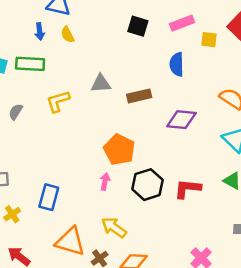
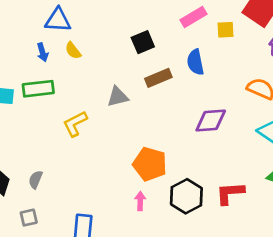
black square: (138, 26) -> (143, 42), moved, turned -30
brown rectangle: (139, 96) -> (158, 78), moved
gray semicircle: (16, 112) -> (35, 180), moved

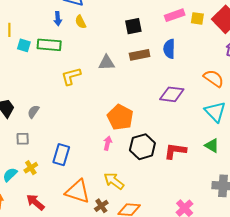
yellow square: (225, 30) -> (197, 18), moved

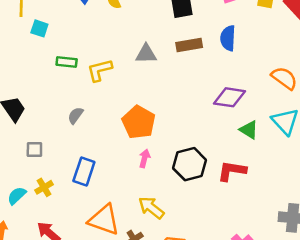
green rectangle: (49, 45) -> (67, 62), moved, size x0.7
gray semicircle: (33, 112) -> (75, 115), moved
orange pentagon: (120, 117) -> (139, 122), moved
green triangle: (212, 146) -> (249, 130), moved

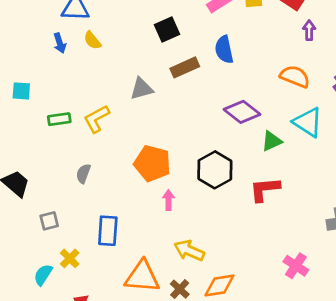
purple diamond: (230, 97) -> (242, 112), turned 44
green triangle: (249, 130) -> (272, 141), turned -42
black hexagon: (190, 164) -> (215, 170), moved

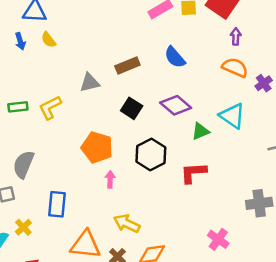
black square: (167, 30) -> (132, 108), moved, turned -35
blue semicircle: (224, 50) -> (175, 57), moved, turned -30
orange semicircle: (295, 76) -> (235, 67), moved
gray semicircle: (83, 174) -> (23, 164), moved, size x1.6

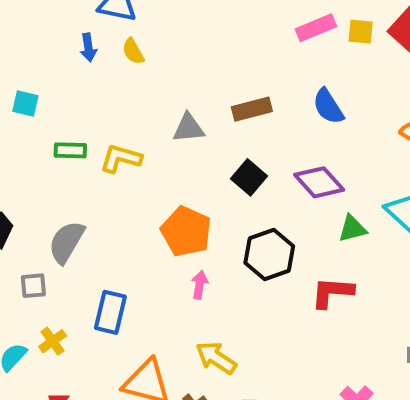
yellow L-shape: (50, 107) -> (121, 158), turned 35

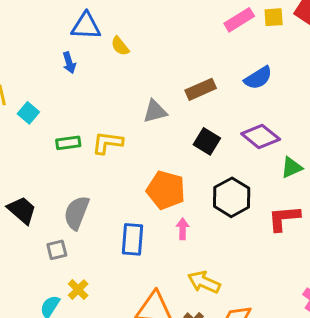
yellow semicircle: (133, 51) -> (120, 46), moved
cyan square: (25, 104) -> (28, 113), turned 36
blue semicircle: (328, 106) -> (258, 78), turned -80
blue rectangle: (110, 312) -> (132, 239), moved

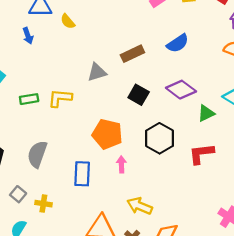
gray square: (57, 250) -> (18, 194), moved, turned -35
yellow cross: (78, 290) -> (43, 204), moved, turned -35

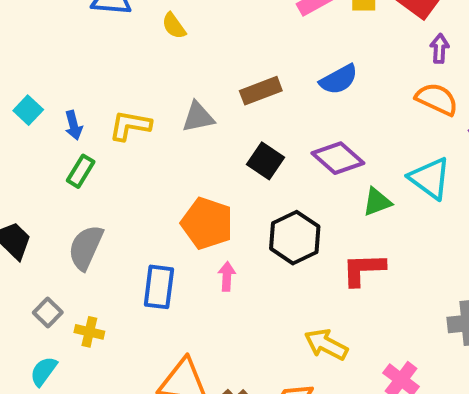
yellow semicircle: (68, 21) -> (174, 26), moved
blue arrow: (28, 36) -> (74, 125), moved
yellow L-shape: (60, 98) -> (130, 126), moved
green rectangle: (29, 99) -> (81, 171), moved, turned -54
yellow arrow: (140, 206) -> (326, 344), moved

